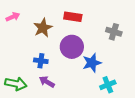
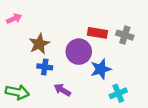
red rectangle: (73, 17) -> (97, 33), moved
brown star: (43, 28) -> (39, 44), moved
purple arrow: (47, 82) -> (62, 90), moved

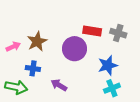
pink arrow: (14, 19) -> (13, 47), moved
blue cross: (45, 67) -> (33, 68), moved
blue star: (101, 69) -> (108, 65), moved

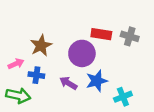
pink arrow: (13, 47) -> (16, 64), moved
blue star: (108, 65) -> (97, 81), moved
purple arrow: (59, 85) -> (68, 83), moved

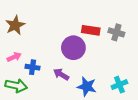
brown star: (41, 46) -> (15, 25), moved
blue star: (97, 81) -> (87, 87), moved, turned 30
cyan cross: (123, 97) -> (119, 85), moved

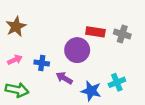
blue cross: (33, 67) -> (42, 63), moved
cyan cross: (119, 85) -> (117, 82), moved

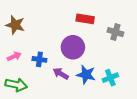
brown star: (16, 26) -> (15, 25), turned -30
red rectangle: (95, 32) -> (85, 19), moved
blue star: (91, 91) -> (86, 75), moved

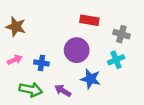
purple arrow: (61, 74) -> (63, 91), moved
cyan cross: (110, 78) -> (116, 60), moved
green arrow: (16, 85) -> (31, 90), moved

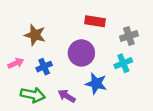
brown star: (16, 27) -> (35, 35), moved
gray cross: (121, 34) -> (129, 36), turned -35
blue cross: (41, 63) -> (44, 67), turned -32

